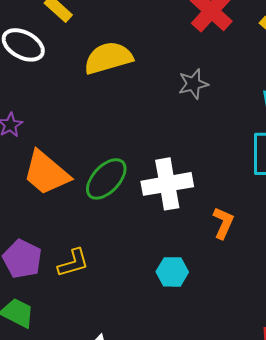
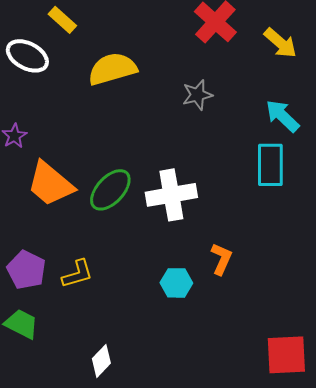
orange L-shape: (223, 223) -> (221, 259), moved

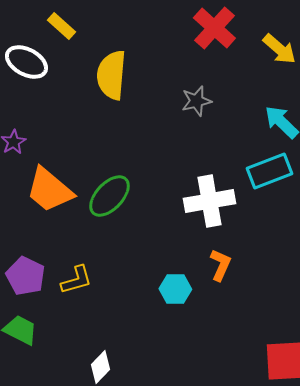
yellow semicircle: (112, 69) -> (111, 75), turned -69
cyan rectangle: (270, 165) -> (269, 171), turned 69
white cross: (171, 195) -> (209, 201), moved

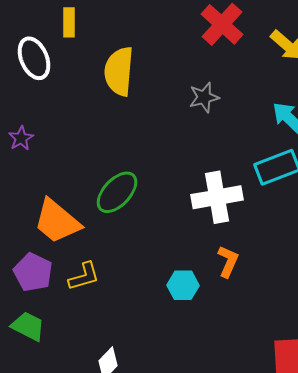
yellow rectangle: (61, 26) -> (69, 22), turned 48
white ellipse: (26, 62) -> (34, 58), turned 39
orange trapezoid: (49, 190) -> (57, 221), moved

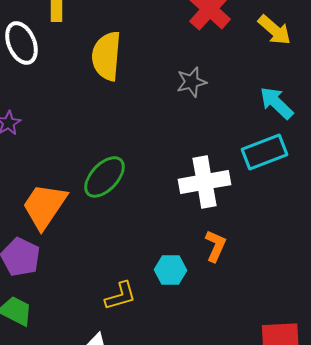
orange trapezoid: (57, 221) -> (44, 206), turned 84
yellow L-shape: (84, 276) -> (120, 296), moved

